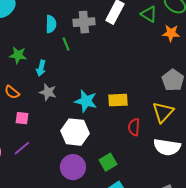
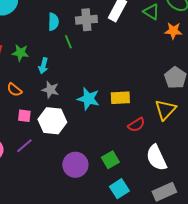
red semicircle: (134, 127) -> (136, 125), turned -126
white hexagon: (75, 132) -> (52, 121), moved
white semicircle: (167, 147) -> (156, 158), moved, turned 56

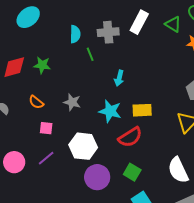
cyan arrow: (43, 66) -> (119, 78), moved
white hexagon: (52, 121) -> (83, 146), moved
red semicircle: (136, 125) -> (130, 137), moved, size x1.4
green square: (110, 160) -> (132, 172), turned -30

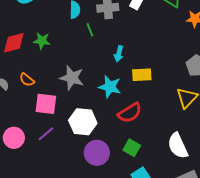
orange semicircle: (36, 102) -> (27, 80), moved
gray star: (72, 102) -> (72, 78), size x1.4
yellow rectangle: (142, 110) -> (142, 75), moved
pink square: (46, 128) -> (46, 104), size x1.6

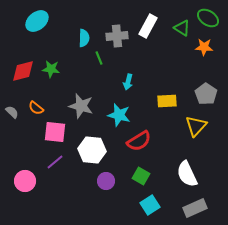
yellow rectangle: (142, 75) -> (167, 101), moved
pink circle: (14, 138) -> (25, 181), moved
purple circle: (97, 153) -> (106, 181), size x0.7

